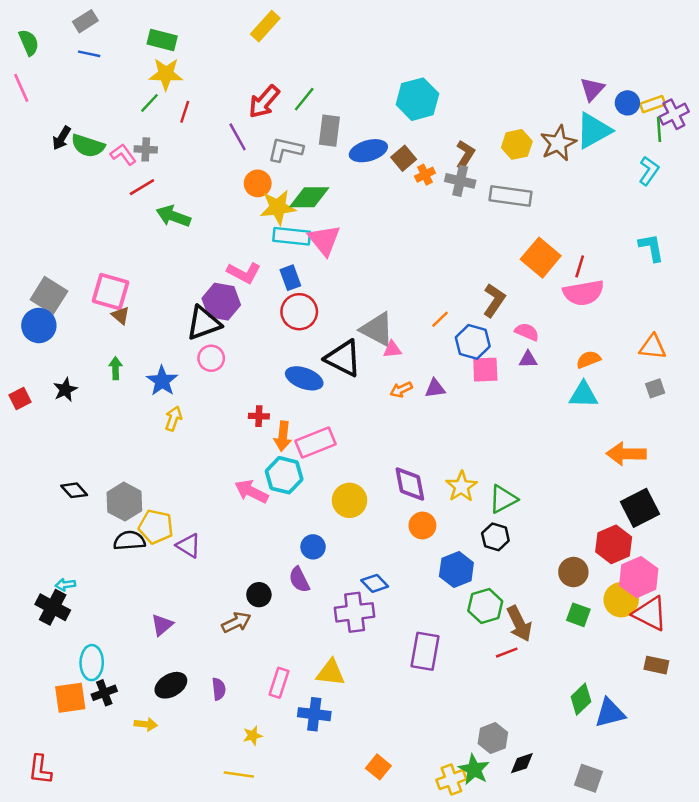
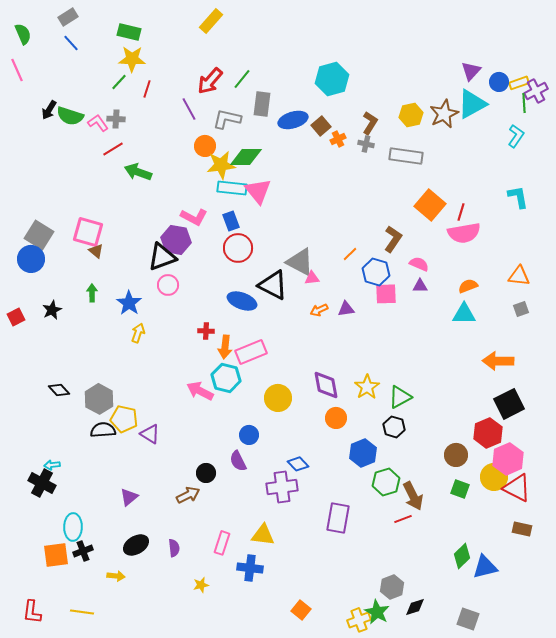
blue line: (89, 54) -> (71, 43), turned 36
gray cross: (460, 181) -> (366, 144), size x0.7
yellow line: (239, 775) -> (82, 612), moved

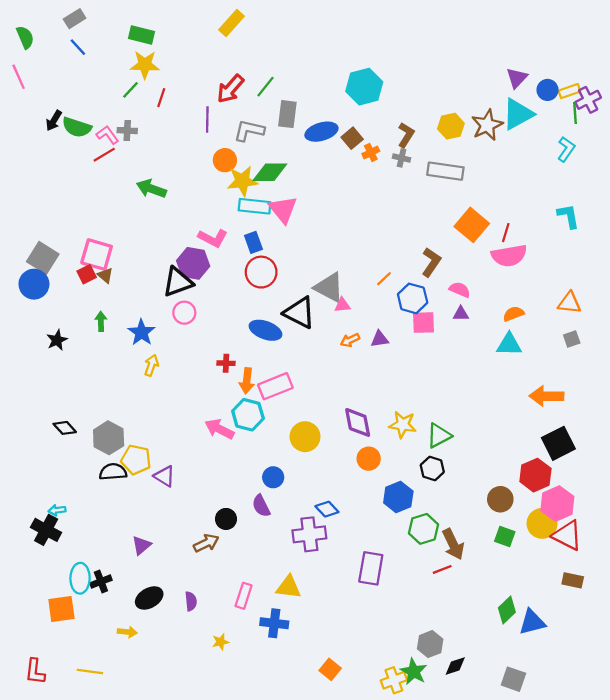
purple line: (189, 109) -> (207, 120), turned 30
red line: (113, 149) -> (104, 155), moved
red square: (16, 317) -> (87, 274), moved
yellow star: (367, 387) -> (403, 425), turned -30
black cross: (83, 551) -> (101, 582), moved

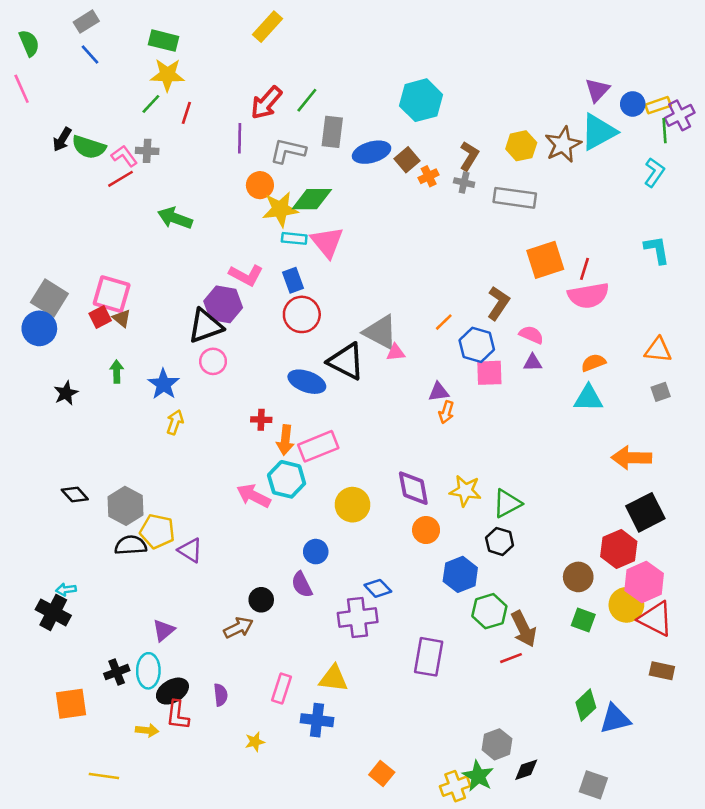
cyan rectangle: (255, 206) -> (294, 238), size x0.7
orange square: (472, 225) -> (545, 260), turned 32
orange arrow: (350, 340) -> (446, 412), moved, turned -48
cyan ellipse: (80, 578) -> (148, 671), moved
red L-shape: (35, 671) -> (178, 715), moved

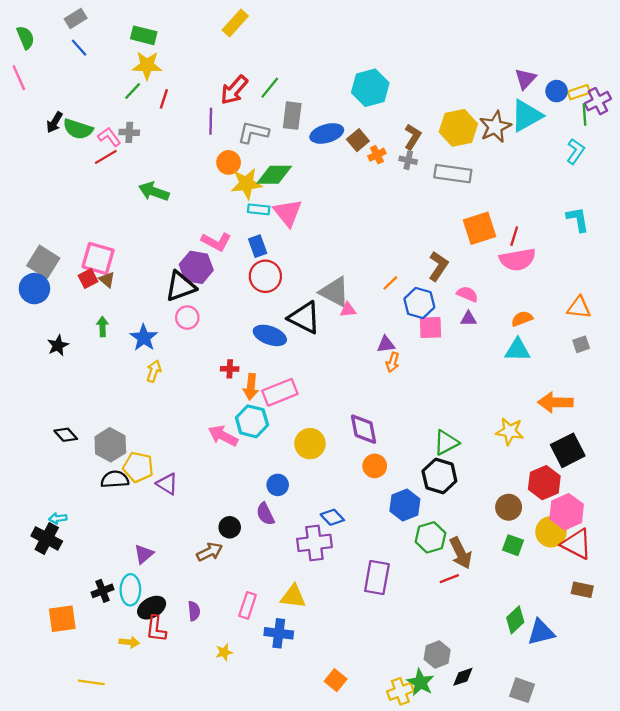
yellow hexagon: (521, 146) -> (458, 128), size x1.4
yellow star: (465, 491) -> (510, 431), moved
black hexagon: (500, 541) -> (439, 476), size x1.4

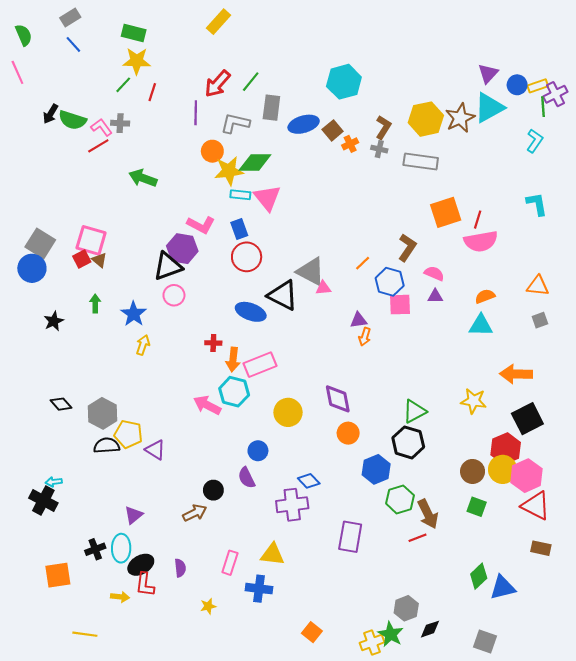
yellow circle: (551, 532) -> (503, 469), moved

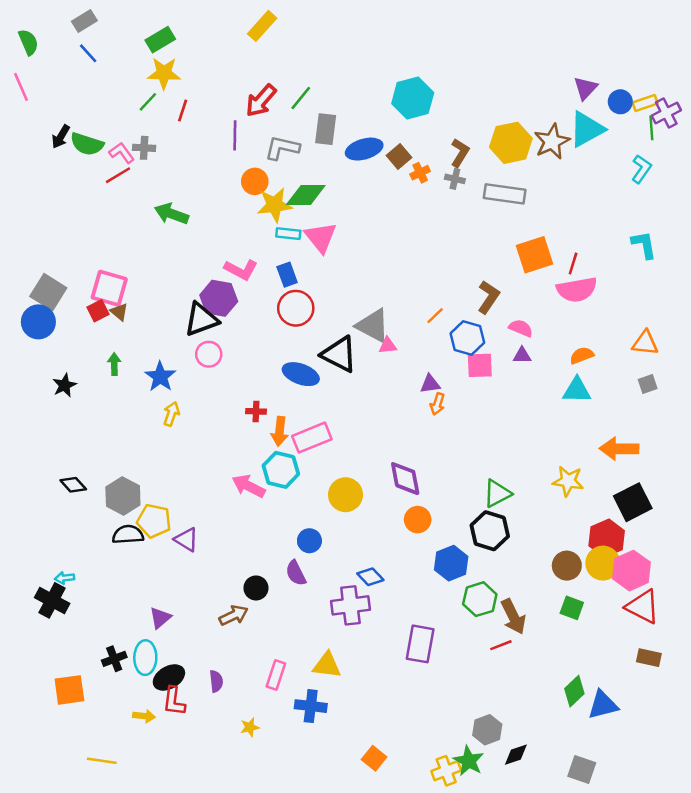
green rectangle: (134, 33) -> (160, 40), turned -45

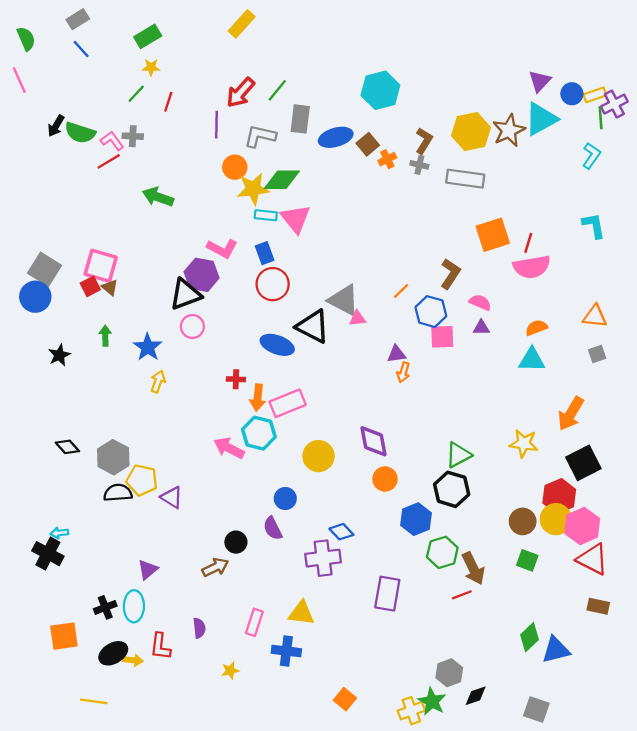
yellow star: (164, 73) -> (151, 67), size x0.6
orange arrow: (619, 449) -> (571, 414), turned -60
black ellipse: (169, 677) -> (113, 653), moved

